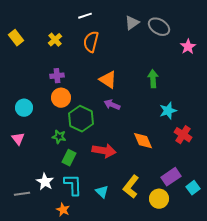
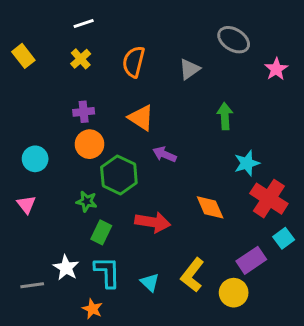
white line: (85, 16) -> (84, 24), moved
gray triangle: (132, 23) -> (190, 69), moved
orange triangle: (108, 80) -> (141, 118), moved
red cross: (183, 135) -> (269, 199), size x1.4
cyan square: (193, 188) -> (284, 238), moved

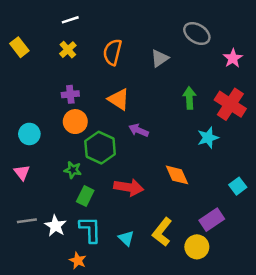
red cross: (269, 199) -> (230, 104), moved
cyan square: (284, 238) -> (238, 186), moved
gray line: (32, 285) -> (27, 221), moved

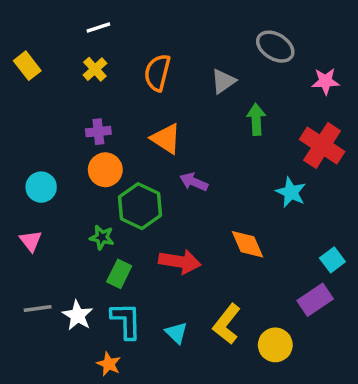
pink star: (233, 58) -> (326, 81), turned 30
green arrow: (189, 98) -> (256, 119), moved
cyan star: (208, 138) -> (291, 192), turned -30
purple rectangle: (212, 220) -> (315, 300), moved

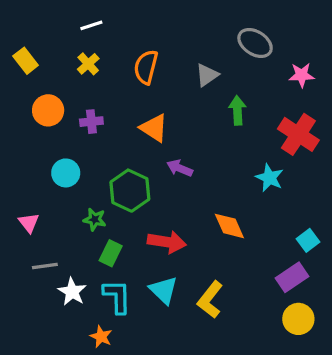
orange circle: (105, 170) -> (48, 110), moved
cyan circle: (41, 187) -> (66, 173), moved
gray line: (38, 308) -> (45, 266), moved
cyan triangle: (176, 333) -> (164, 290), moved, size x1.4
yellow circle: (275, 345) -> (298, 319), moved

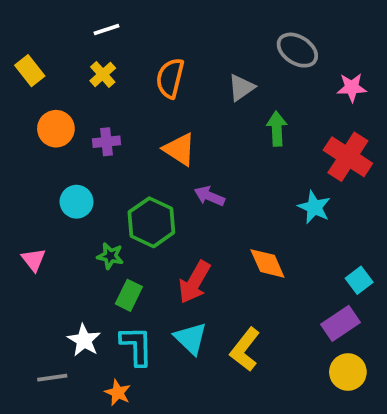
red arrow: (167, 242) -> (194, 282), turned 111
gray line: (45, 266) -> (52, 378), moved

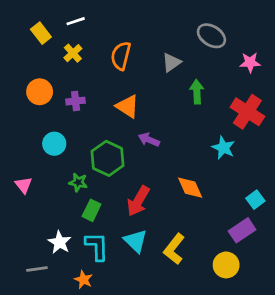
yellow rectangle: (30, 71) -> (41, 33), moved
yellow circle: (348, 372) -> (226, 265), moved

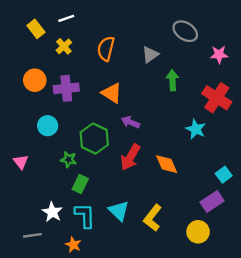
purple cross: (76, 101) -> (66, 88), size x1.5
red arrow: (138, 201) -> (130, 157), moved

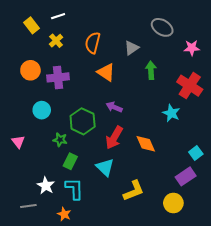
orange triangle: (112, 93) -> (106, 72), moved
cyan triangle: (119, 211) -> (105, 167), moved
yellow L-shape: (153, 218) -> (134, 191), turned -150

